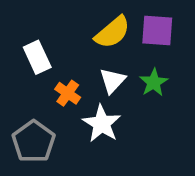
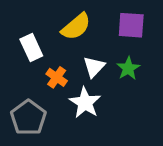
yellow semicircle: (112, 32) -> (76, 27), moved

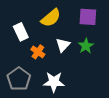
white star: (85, 103) -> (54, 82), moved, turned -30

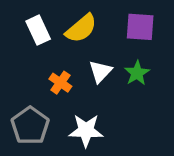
white rectangle: (21, 32) -> (38, 30), moved

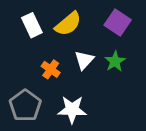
purple square: (140, 27) -> (118, 22), turned 30

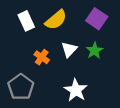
white star: (72, 110) -> (76, 90), moved, turned 30

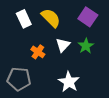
yellow semicircle: (56, 20) -> (51, 18), turned -95
gray pentagon: (21, 87) -> (19, 79), turned -30

